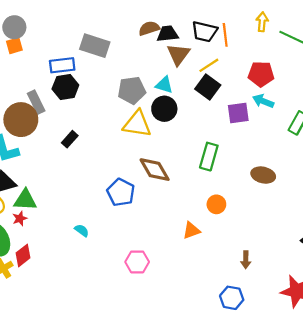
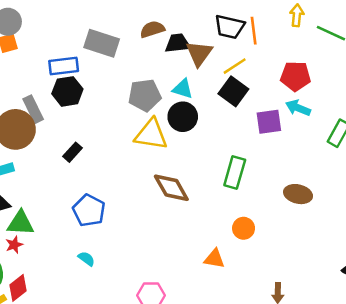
brown semicircle: (149, 28) -> (152, 29), moved
black trapezoid: (168, 34) -> (178, 43), moved
blue pentagon: (121, 192) -> (89, 211), moved
orange triangle: (191, 230) -> (214, 259), turned 30

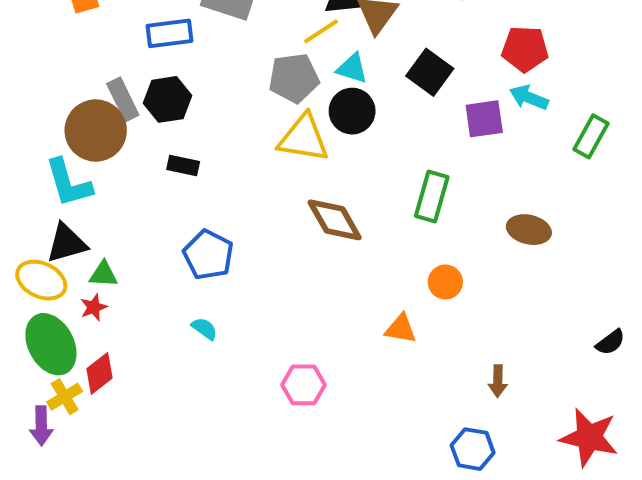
yellow line: (235, 66) -> (321, 31), moved
black hexagon: (67, 91) -> (168, 99), moved
black rectangle: (72, 152) -> (183, 165), turned 60
green triangle: (21, 223) -> (103, 274), size x0.7

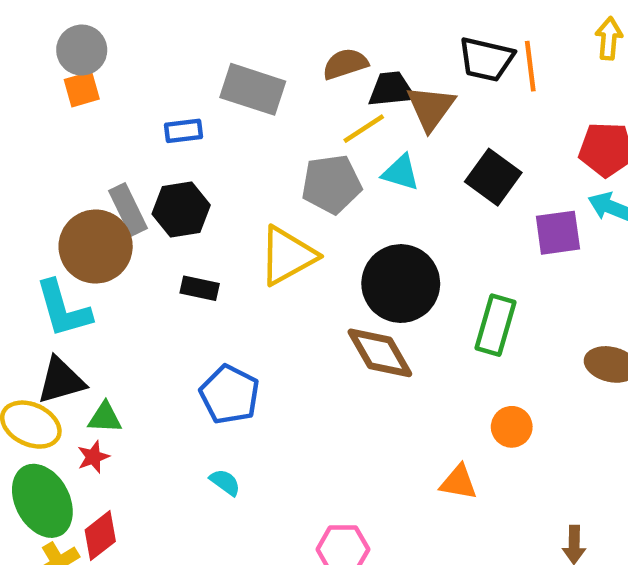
blue rectangle: (169, 33) -> (183, 131), size x0.7
black circle: (352, 111) -> (401, 284), moved, size x1.4
yellow triangle: (304, 138) -> (287, 256), moved, turned -38

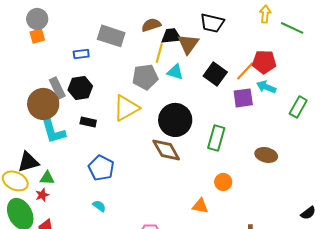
orange line: (530, 66) -> (245, 71), moved, turned 50
yellow line: (364, 129) -> (159, 53), turned -42
cyan L-shape: (63, 309) -> (53, 131), moved

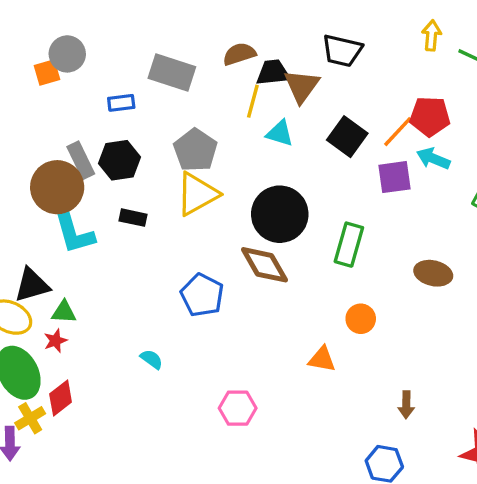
gray circle: (37, 19) -> (67, 54), moved
gray pentagon: (145, 77) -> (195, 150), moved, turned -30
blue pentagon: (101, 168) -> (202, 295), moved

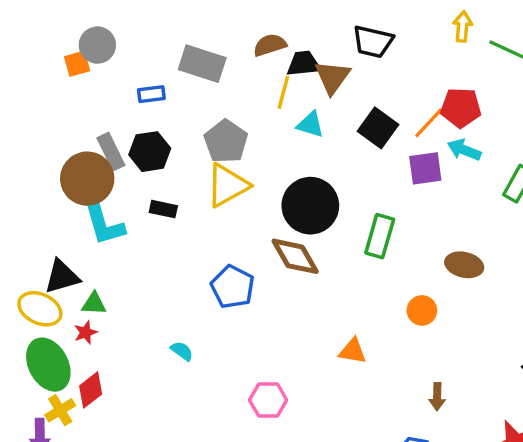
orange circle: (361, 319) -> (422, 310), moved

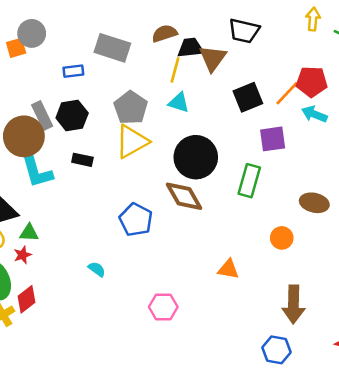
cyan triangle: (310, 124) -> (179, 102), moved
black square: (378, 128) -> (248, 97), turned 32
purple square: (425, 168) -> (273, 139), moved
brown arrow: (437, 397) -> (293, 304), size x1.8

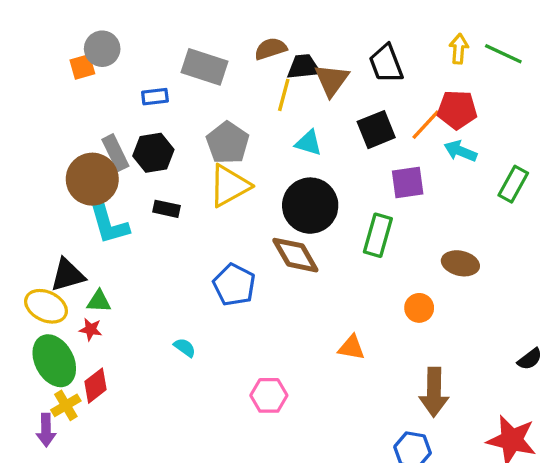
yellow arrow: (313, 19) -> (459, 49), moved
black trapezoid: (244, 31) -> (386, 64), moved, turned 56
cyan triangle: (179, 102) -> (309, 143), moved
red star: (23, 255) -> (91, 329), turned 30

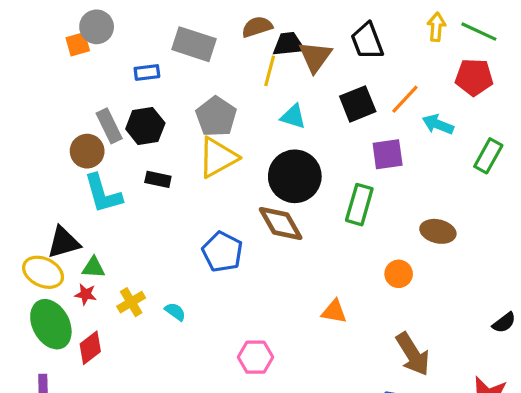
red pentagon: (457, 110) -> (474, 77), moved
brown circle: (92, 179) -> (87, 151), size x0.7
brown arrow: (434, 392) -> (413, 354), turned -33
yellow cross: (66, 405) -> (131, 302), moved

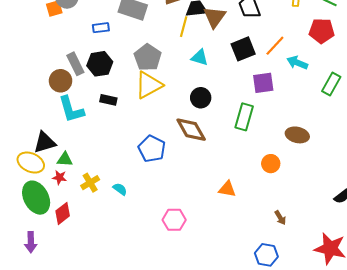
black circle: (295, 176) -> (201, 98), size x0.6
brown arrow: (413, 354) -> (280, 218), size x0.5

